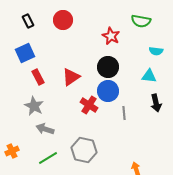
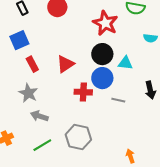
red star: (111, 36) -> (105, 23), size x1.4
cyan triangle: (149, 76) -> (125, 63), moved
red cross: (89, 105) -> (83, 92), turned -30
gray line: (124, 113) -> (118, 100), turned -72

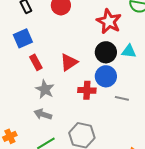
cyan triangle: (125, 63) -> (129, 51), moved
gray star: (28, 93) -> (45, 89), moved

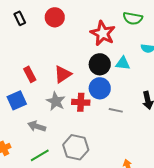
blue square: (23, 38) -> (17, 100), moved
gray star: (45, 89) -> (56, 101), moved

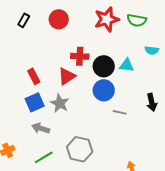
black rectangle: (20, 18) -> (24, 20), turned 56
red star: (103, 33) -> (107, 19), moved, turned 30
blue square: (17, 100) -> (35, 102), moved
red cross: (81, 102) -> (80, 56), moved

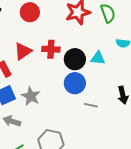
green semicircle: (137, 20) -> (108, 13), turned -120
red triangle: (67, 76) -> (23, 51), moved

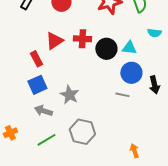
blue circle: (75, 83) -> (131, 73), moved
gray star: (31, 96) -> (69, 95), moved

